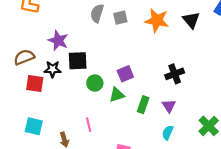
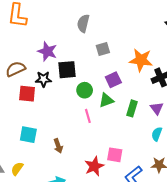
gray square: (120, 18) -> (103, 49), moved
orange star: (157, 20) -> (141, 60), moved
pink line: (89, 125) -> (88, 116), moved

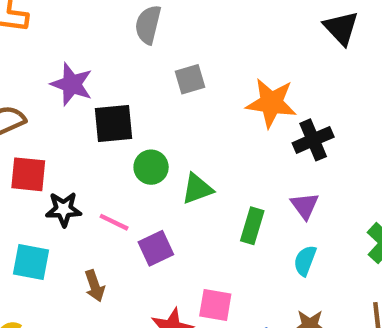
black star: (43, 79) -> (64, 209), moved
purple square: (113, 80) -> (156, 248), moved
green rectangle: (132, 108) -> (252, 226), moved
pink line: (88, 116) -> (114, 222), moved, turned -48

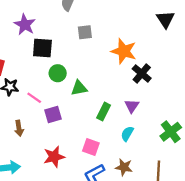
black cross: (313, 140) -> (142, 73), turned -36
pink square: (215, 305) -> (91, 147), moved

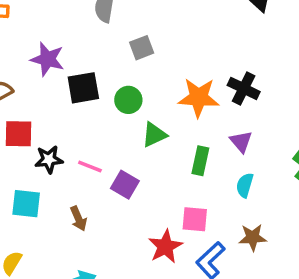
orange star: (124, 51) -> (199, 98), moved
green circle: (58, 73) -> (128, 100), moved
purple square: (53, 115) -> (125, 185), turned -30
red star: (54, 157) -> (165, 246), moved

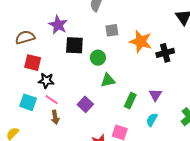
black cross: (244, 88) -> (165, 53), moved, turned 36
orange star: (199, 98) -> (141, 41), moved
pink line: (90, 167) -> (52, 100), moved

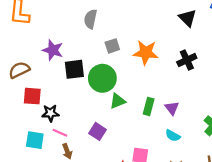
black cross: (165, 53) -> (187, 60), moved
green circle: (98, 58) -> (102, 78), size x1.6
green rectangle: (130, 101) -> (149, 107), moved
cyan semicircle: (152, 120) -> (173, 136), turned -80

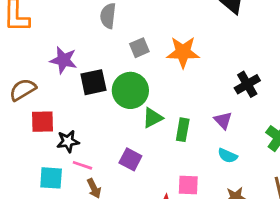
black cross: (187, 60) -> (247, 84), moved
green rectangle: (149, 107) -> (183, 130), moved

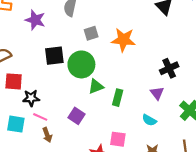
purple star: (63, 60) -> (35, 20), moved
purple triangle: (223, 120) -> (157, 93), moved

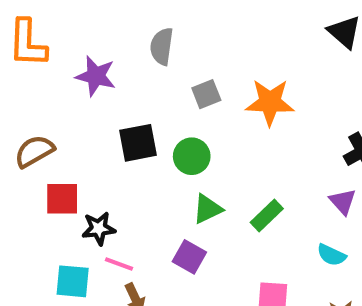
green circle: (81, 64) -> (192, 156), size x0.7
green triangle: (96, 86) -> (208, 209), moved
green rectangle: (118, 98) -> (267, 216), turned 35

